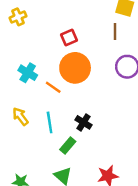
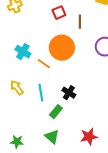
brown line: (115, 32) -> (80, 22), moved
red square: (69, 38) -> (59, 13), moved

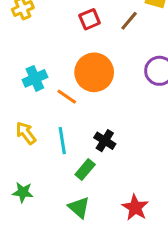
brown line: (80, 22) -> (129, 21), moved, turned 40
cyan cross: (23, 52) -> (35, 78), turned 35
red star: (89, 137) -> (135, 207), turned -30
green star: (17, 142) -> (23, 192), moved

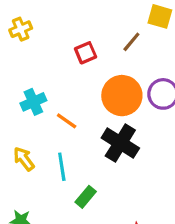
red square: (90, 19) -> (86, 53), moved
orange circle: (94, 72) -> (122, 96), moved
black cross: (105, 141) -> (120, 143), moved, size x1.6

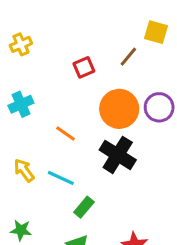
cyan cross: (33, 102) -> (21, 104), moved
cyan line: (62, 167) -> (61, 178), turned -56

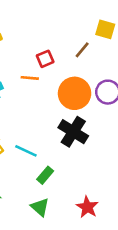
orange line: (65, 133) -> (30, 78), moved, turned -30

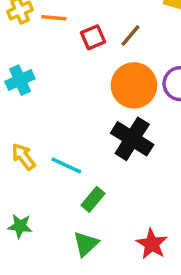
brown line: (82, 50) -> (130, 36), moved
orange line: (30, 78) -> (54, 18), moved
green triangle: (40, 207) -> (86, 244), turned 36

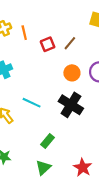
orange line: (54, 18) -> (24, 33), turned 72
orange circle: (134, 85) -> (72, 73), size x0.6
cyan line: (66, 166) -> (32, 103), moved

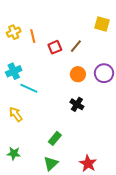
cyan line: (32, 103) -> (29, 88), moved
black cross: (71, 105) -> (77, 104), size x0.6

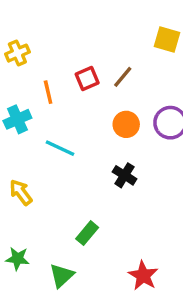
orange line: (33, 36) -> (48, 92), moved
cyan line: (29, 88) -> (60, 148), moved
green triangle: (51, 163) -> (62, 276), moved

